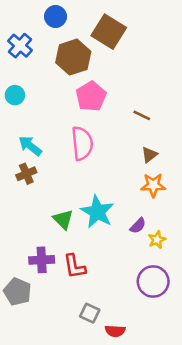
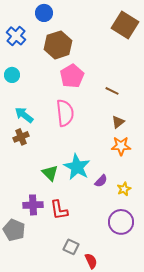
brown square: (109, 32) -> (125, 25), moved
purple semicircle: (138, 226) -> (101, 181), moved
red semicircle: (115, 331) -> (91, 261), turned -119

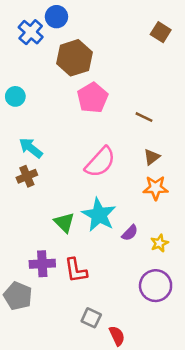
brown square: (125, 25) -> (161, 32), size x0.6
blue cross: (16, 36) -> (31, 32), moved
pink semicircle: (65, 113) -> (100, 162), moved, turned 48

